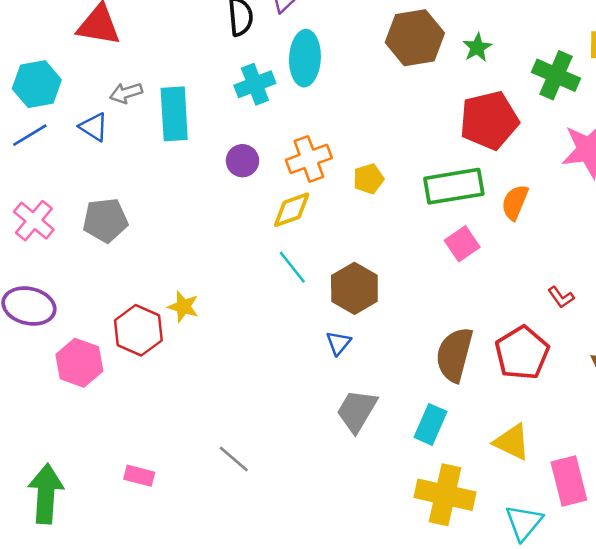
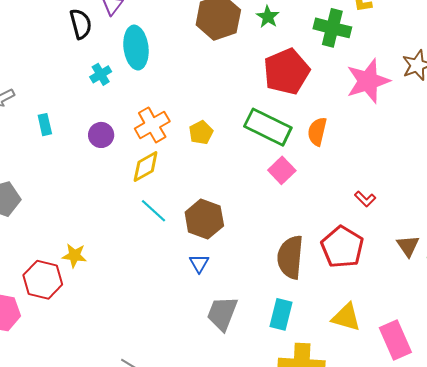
cyan cross: (255, 84) -> (101, 74), size x0.7
cyan rectangle: (174, 114) -> (45, 125), moved, size x0.5
green rectangle: (454, 186) -> (268, 127), turned 45

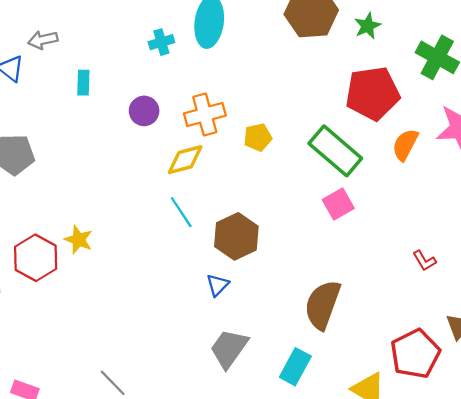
orange semicircle: (317, 132) -> (405, 145), moved
red pentagon: (342, 247) -> (415, 354), moved

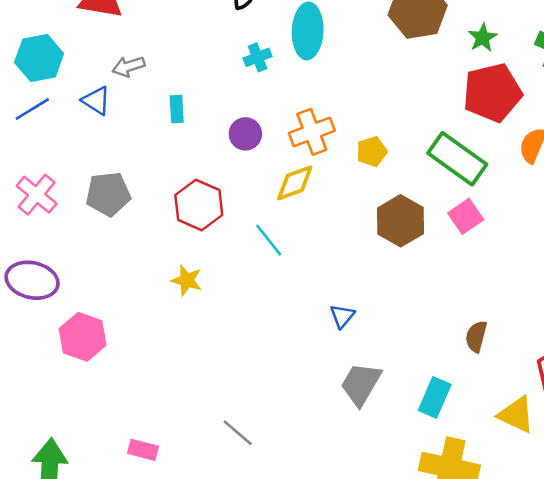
green star: (368, 26) -> (483, 38), moved
cyan line: (181, 212) -> (269, 240), moved
brown hexagon: (236, 236) -> (401, 221), moved
red hexagon: (36, 258) -> (199, 205), moved
brown semicircle: (323, 305) -> (476, 336), moved, size x0.6

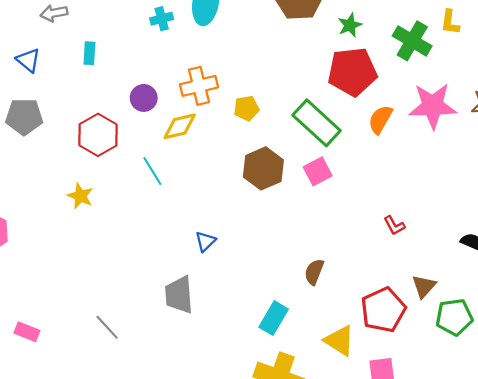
blue triangle: (96, 101) -> (28, 60), moved
purple circle: (245, 134) -> (144, 98), moved
gray trapezoid: (361, 384) -> (179, 295), moved, turned -42

